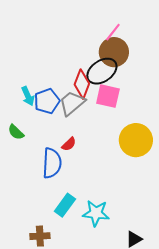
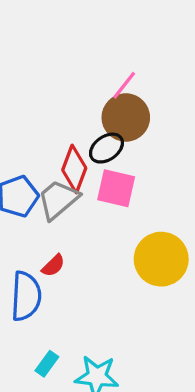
black ellipse: (102, 71) -> (106, 148), size x0.7
cyan rectangle: (65, 205) -> (47, 364), size x0.7

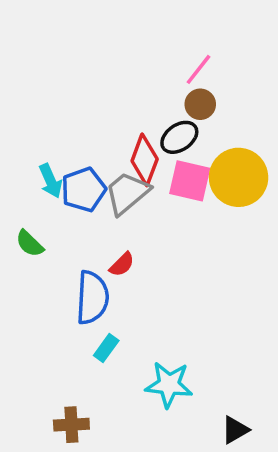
brown circle: (126, 117) -> (200, 104), size x0.6
yellow circle: (161, 259) -> (239, 177), moved
cyan rectangle: (47, 364) -> (106, 348), moved

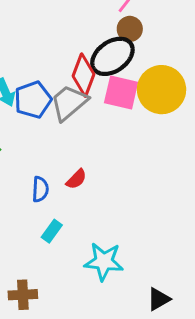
black ellipse: (179, 137) -> (112, 56), size x1.4
red semicircle: (122, 264) -> (76, 179), moved
blue semicircle: (92, 298) -> (40, 189), size x0.6

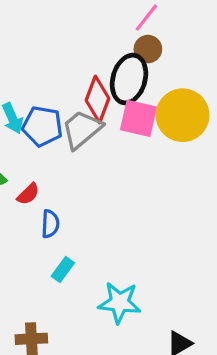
black ellipse: (112, 56) -> (129, 79), turned -39
blue pentagon: (33, 100) -> (42, 126), turned 30
red semicircle: (76, 179) -> (28, 194), moved

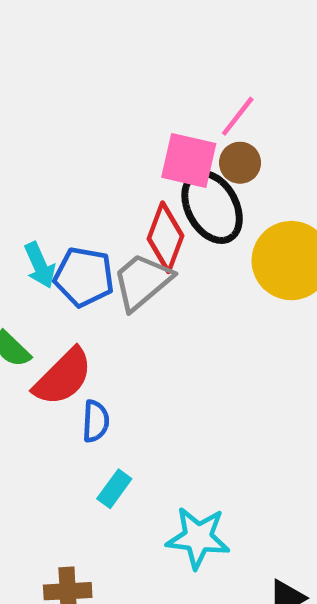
black ellipse: (129, 79) -> (212, 207), turned -45
pink square: (138, 118) -> (189, 160), moved
red semicircle: (28, 194) -> (63, 377), size x1.8

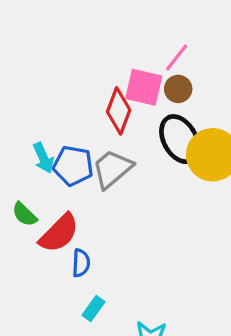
black ellipse: (212, 207) -> (180, 139), moved
red diamond: (165, 237) -> (119, 111), moved

